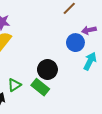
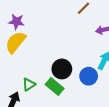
blue circle: (75, 43) -> (89, 76), moved

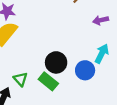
green triangle: (29, 84) -> (20, 79), turned -40

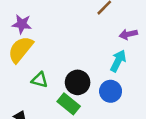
cyan arrow: (102, 54) -> (118, 61), moved
green triangle: (20, 79) -> (40, 80), moved, turned -32

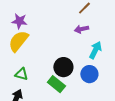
purple arrow: (128, 34) -> (81, 29), moved
green triangle: (40, 80) -> (21, 74), moved

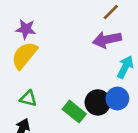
purple arrow: (81, 29) -> (107, 40), size x1.5
black circle: (63, 67) -> (98, 102), moved

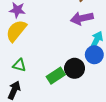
blue circle: (117, 99) -> (94, 55), moved
green rectangle: (74, 112) -> (56, 76), turned -72

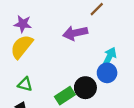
purple arrow: (82, 18) -> (75, 33), moved

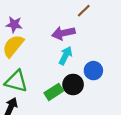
cyan arrow: (109, 57) -> (66, 56), moved
green triangle: (25, 84) -> (16, 81), size x1.6

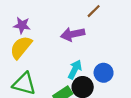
cyan arrow: (66, 56) -> (75, 69), moved

